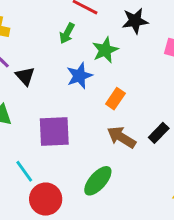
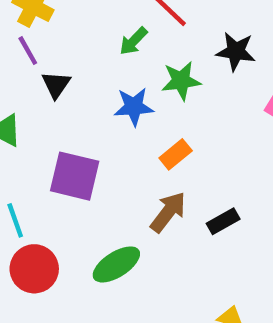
brown arrow: (121, 137) -> (168, 212), turned 80

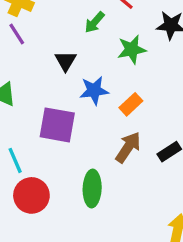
black triangle: (56, 85) -> (66, 61), moved
blue star: (134, 107) -> (94, 90), moved
green ellipse: (116, 264) -> (92, 188), turned -52

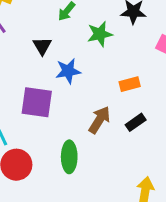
orange rectangle: (131, 104) -> (130, 84), moved, turned 30

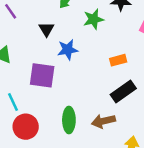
brown arrow: (99, 120) -> (103, 121), moved, turned -135
black rectangle: (136, 122) -> (123, 91), size x1.5

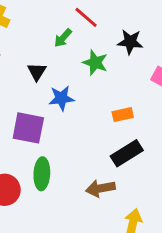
green star: (93, 19) -> (95, 63), turned 30
green ellipse: (69, 120) -> (42, 174), moved

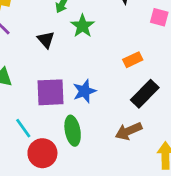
green star: (95, 63) -> (82, 26), moved, turned 30
blue star: (61, 98) -> (84, 91), moved

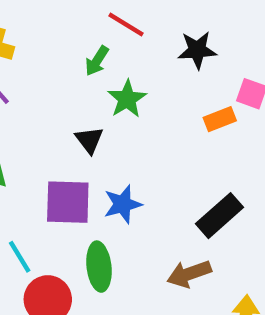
black triangle: (46, 40) -> (89, 140), moved
orange rectangle: (133, 60) -> (220, 119), moved

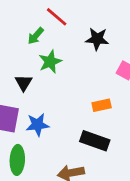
orange rectangle: (220, 119) -> (102, 105), moved
black rectangle: (219, 216) -> (95, 141), turned 52

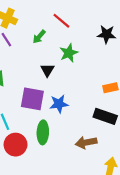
red line: (57, 17) -> (61, 21), moved
green arrow: (36, 36) -> (39, 37), moved

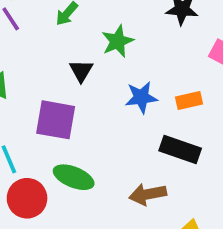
blue star: (59, 104) -> (141, 97), moved
green ellipse: (43, 132) -> (74, 177), turned -70

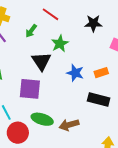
black triangle: (81, 71) -> (41, 61), size x1.5
blue star: (141, 97) -> (75, 73), turned 30
brown arrow: (148, 194) -> (69, 125), moved

